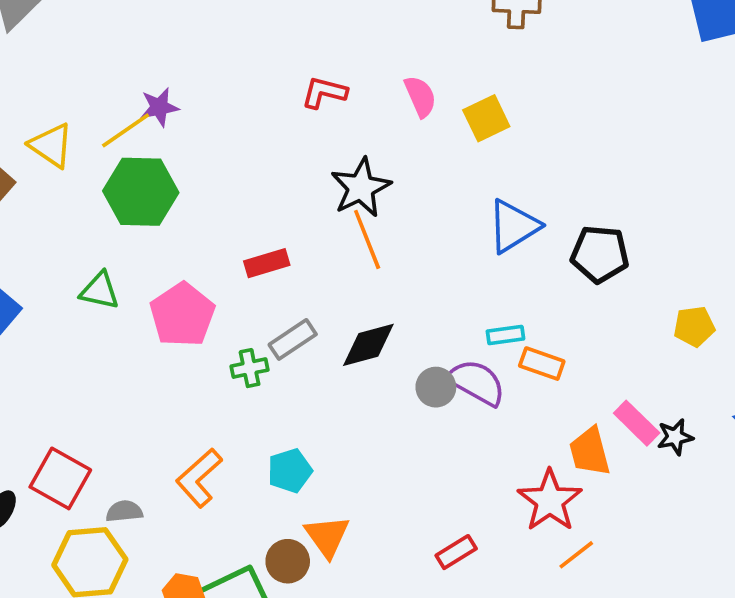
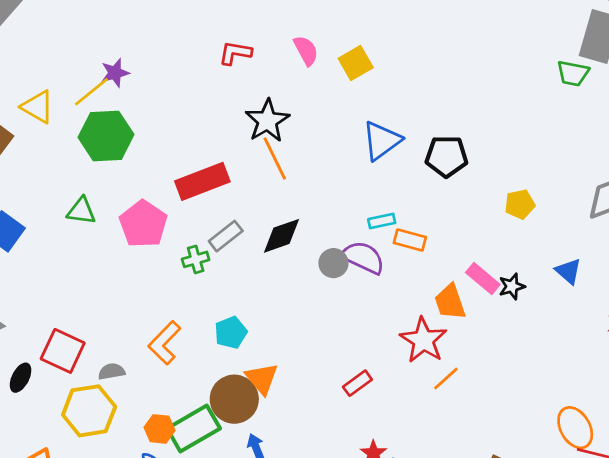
red rectangle: (267, 263) -> (202, 181), size x1.6
brown circle: (288, 561) -> (234, 399), size x1.5

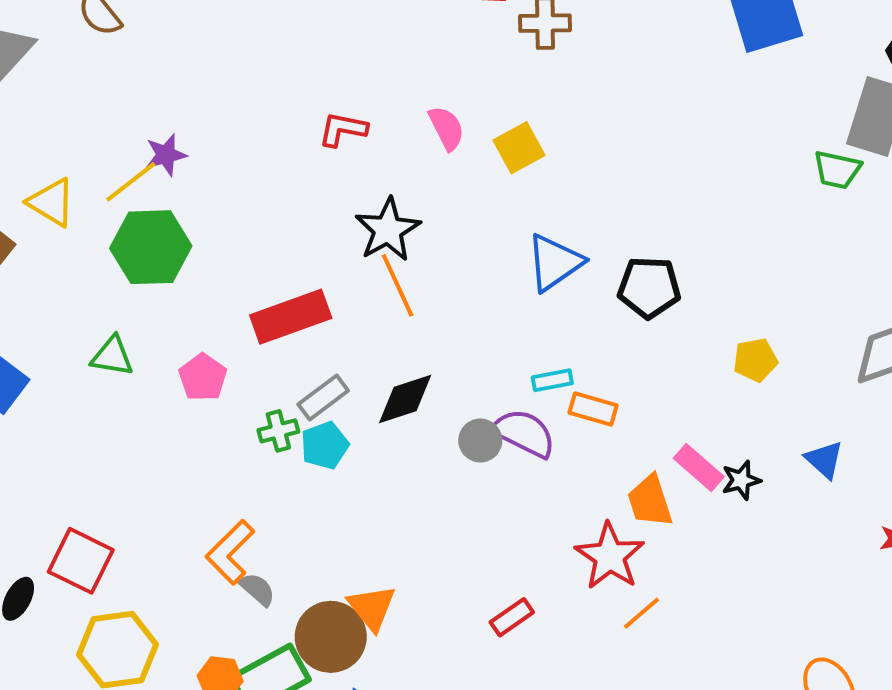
pink pentagon: (143, 224) -> (203, 377), size x0.7
cyan pentagon: (231, 333) -> (325, 445), moved
gray semicircle: (112, 371) -> (257, 589), moved, turned 50

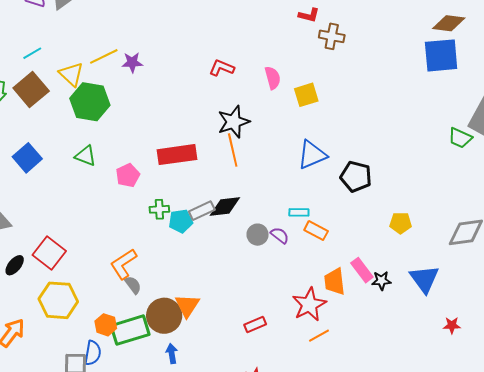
yellow line: (131, 182) -> (104, 56), moved
green hexagon: (151, 247) -> (90, 102), moved
gray rectangle: (323, 397) -> (202, 211), moved
purple semicircle: (524, 433) -> (280, 235), size x0.6
blue triangle: (824, 460) -> (424, 279), size x1.5

